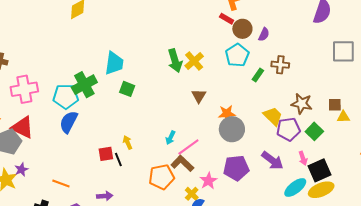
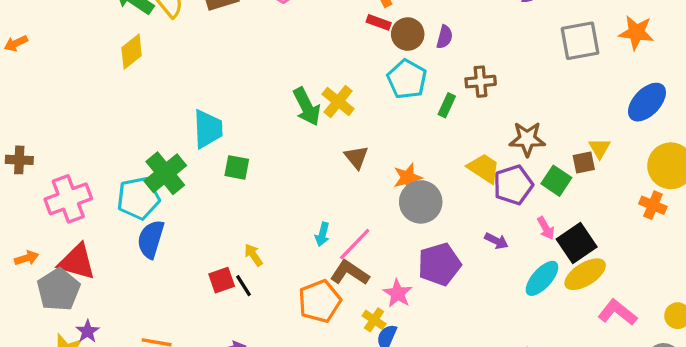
brown square: (335, 105) -> (584, 162), moved
yellow triangle: (343, 117) -> (600, 148), turned -48
purple arrow: (272, 160) -> (496, 241), size x0.6

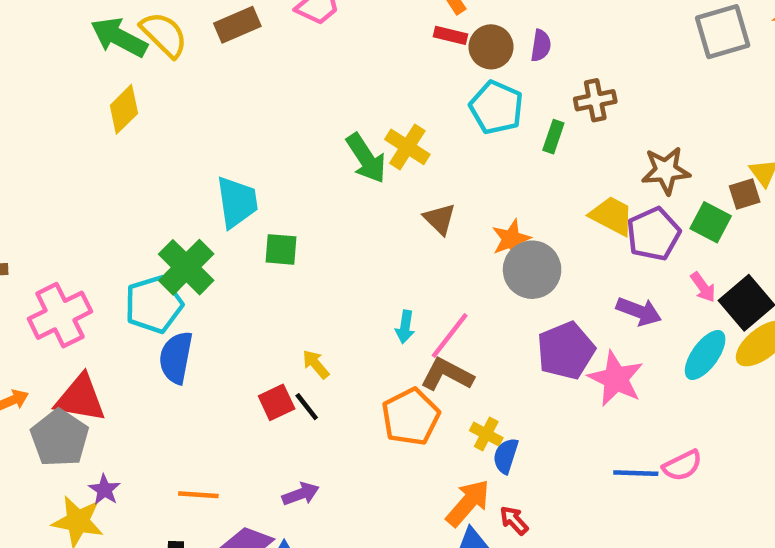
purple arrow: (496, 241) -> (639, 311), size x1.4
pink star: (398, 293) -> (616, 379), moved, size x1.4

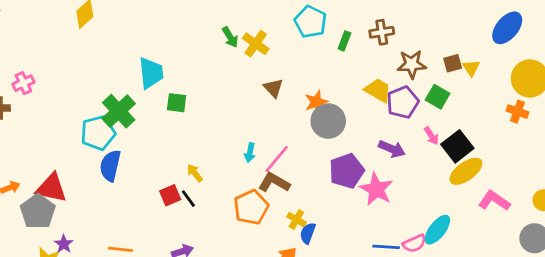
brown cross: (595, 100) -> (382, 32), moved
green arrow: (366, 158) -> (230, 37), moved, size x0.7
brown square: (745, 194) -> (453, 63), moved
pink cross: (60, 315) -> (23, 83), moved, size x0.6
cyan ellipse: (705, 355) -> (437, 230), moved

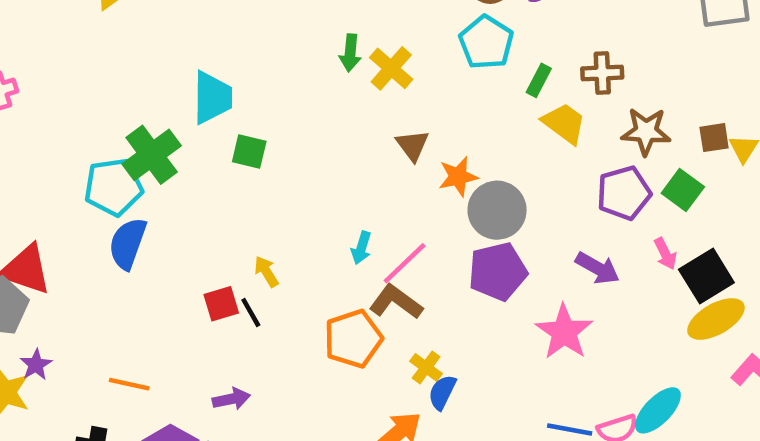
green arrow: (230, 37) -> (350, 53), turned 30
yellow trapezoid: (378, 90) -> (564, 123), moved
orange star: (316, 102) -> (458, 177), moved
purple pentagon: (347, 171) -> (498, 271), moved

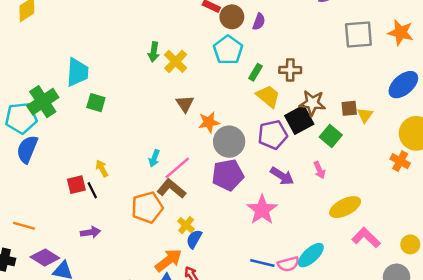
purple pentagon: (624, 193) -> (273, 135), moved
black square: (706, 276) -> (299, 120), moved
purple arrow: (231, 399) -> (91, 232), moved

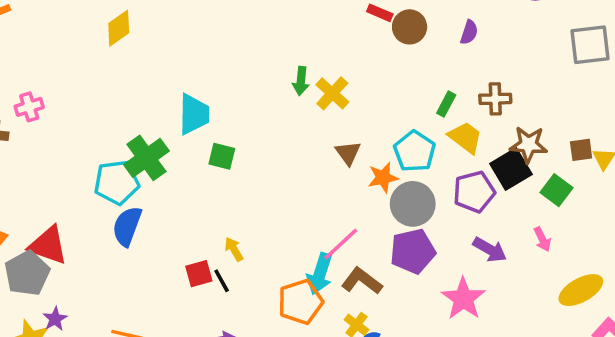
purple semicircle: (259, 22) -> (469, 32), moved
cyan pentagon: (228, 50) -> (415, 151), moved
cyan arrow: (154, 158) -> (320, 274), moved, size x1.6
brown L-shape: (171, 189) -> (362, 281), moved

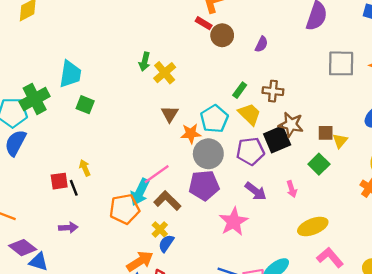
green square: (556, 190) -> (319, 164), moved

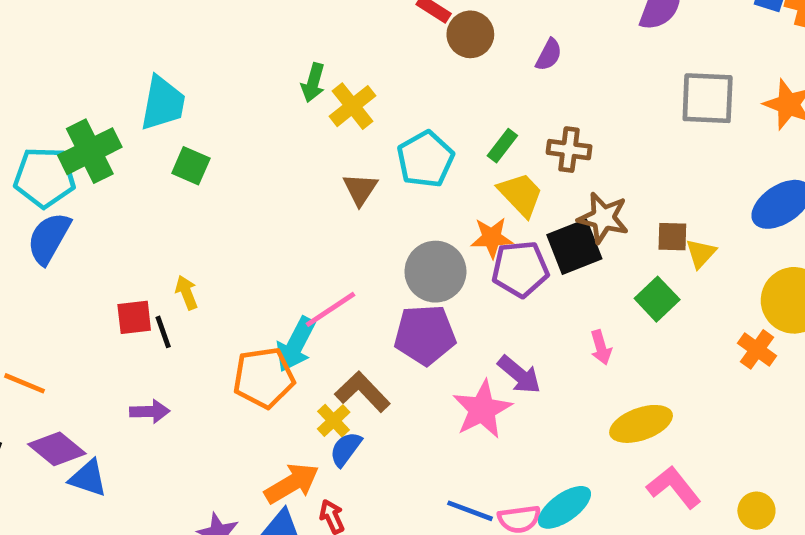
cyan pentagon: (214, 119) -> (425, 159), moved
orange star: (191, 133) -> (492, 238), moved
purple arrow: (256, 191) -> (519, 375), moved
brown L-shape: (167, 201) -> (362, 392), moved

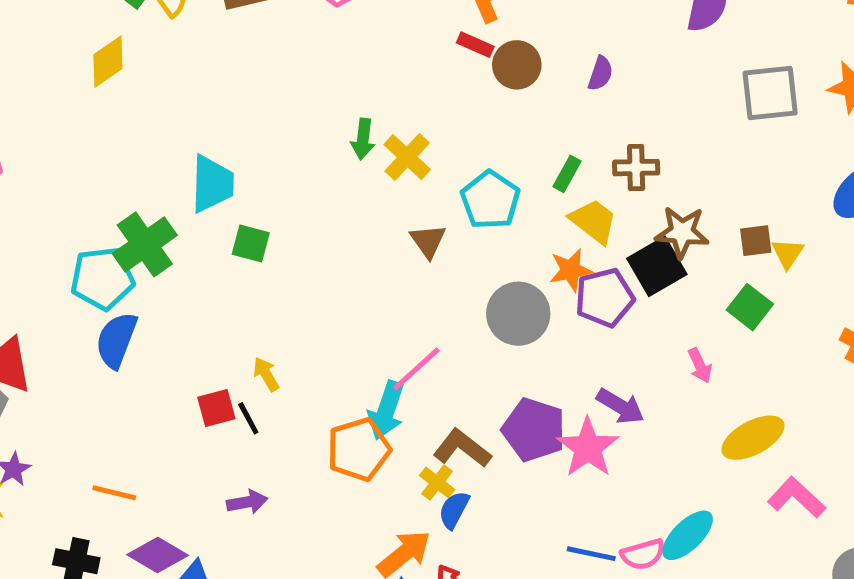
purple pentagon: (425, 335) -> (534, 430), moved, turned 30

